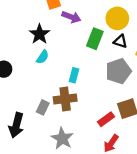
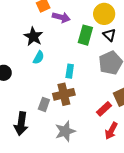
black triangle: (120, 41) -> (109, 35), turned 32
gray star: (62, 138) -> (65, 131), turned 30

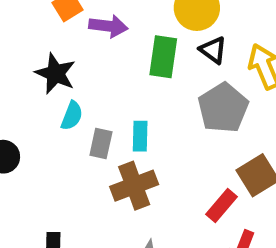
gray rectangle: (44, 104) -> (101, 144), moved

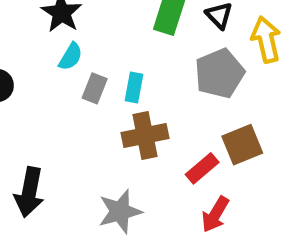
brown cross: (134, 186) -> (145, 136), moved

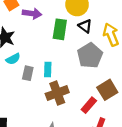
cyan semicircle: (71, 57) -> (13, 59), turned 40

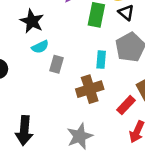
cyan rectangle: (48, 70) -> (101, 60), moved

